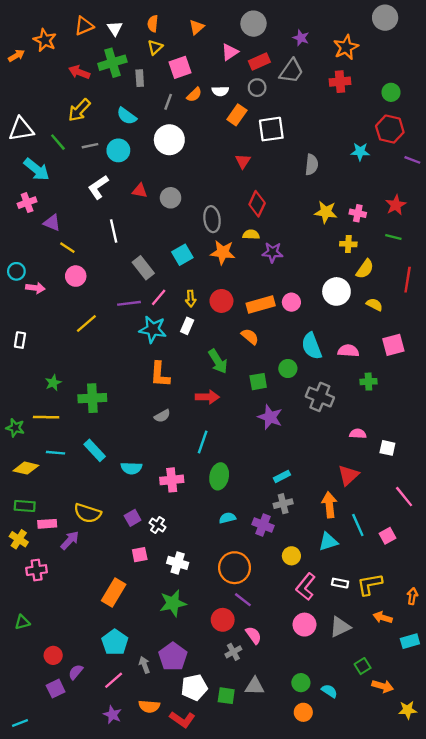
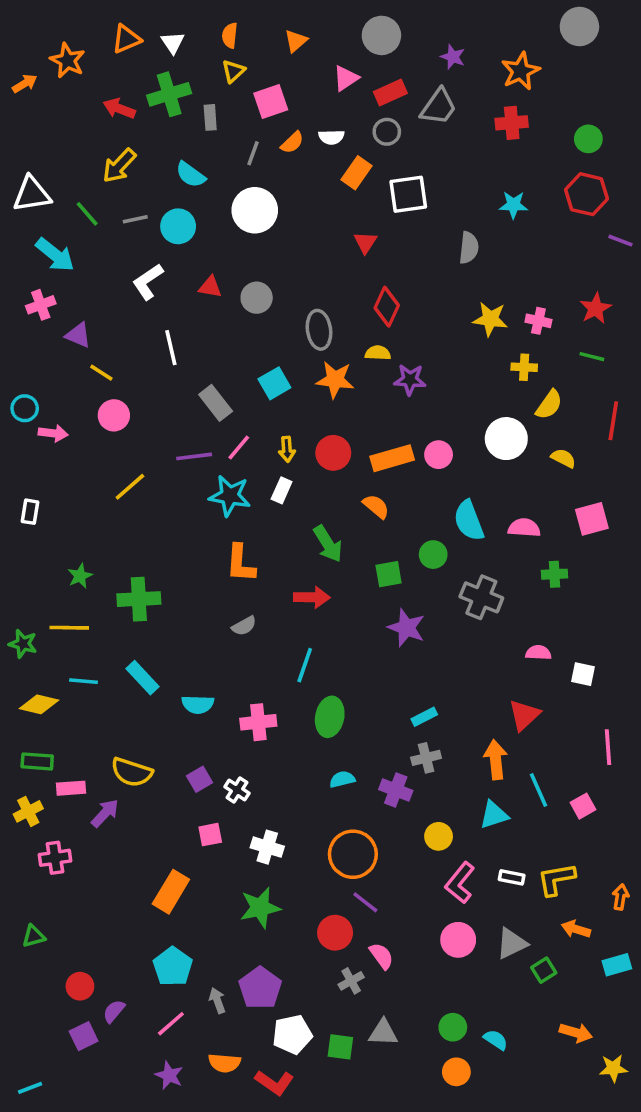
cyan star: (360, 152) -> (513, 205), moved
pink line: (404, 497) -> (608, 747), turned 35
yellow cross: (19, 539) -> (28, 811), turned 30
green square: (363, 666) -> (544, 970), moved

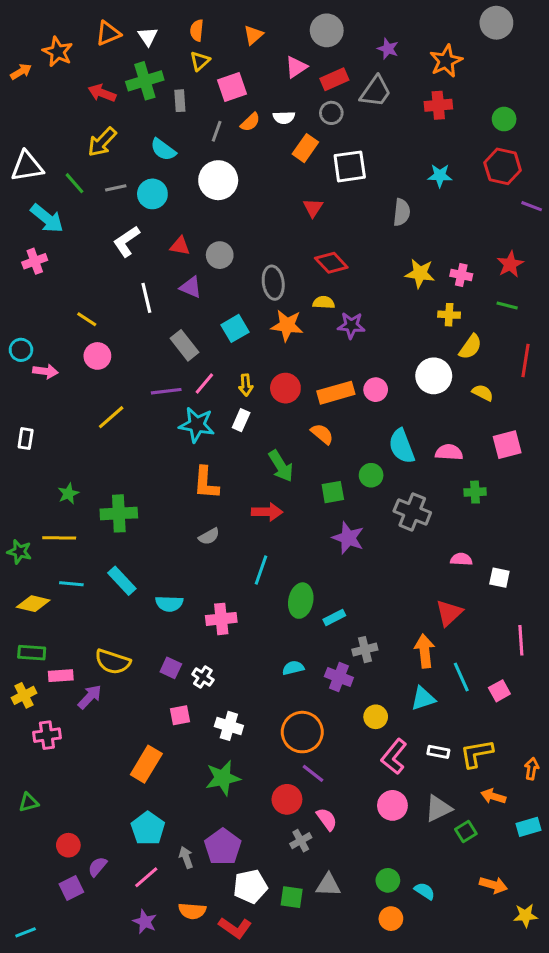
red diamond: (387, 307) -> (331, 263), turned -68
purple triangle: (78, 335) -> (191, 287), moved
green ellipse: (330, 717) -> (301, 601), moved
cyan rectangle: (424, 717) -> (334, 617), moved
purple square: (199, 779) -> (171, 668), turned -35

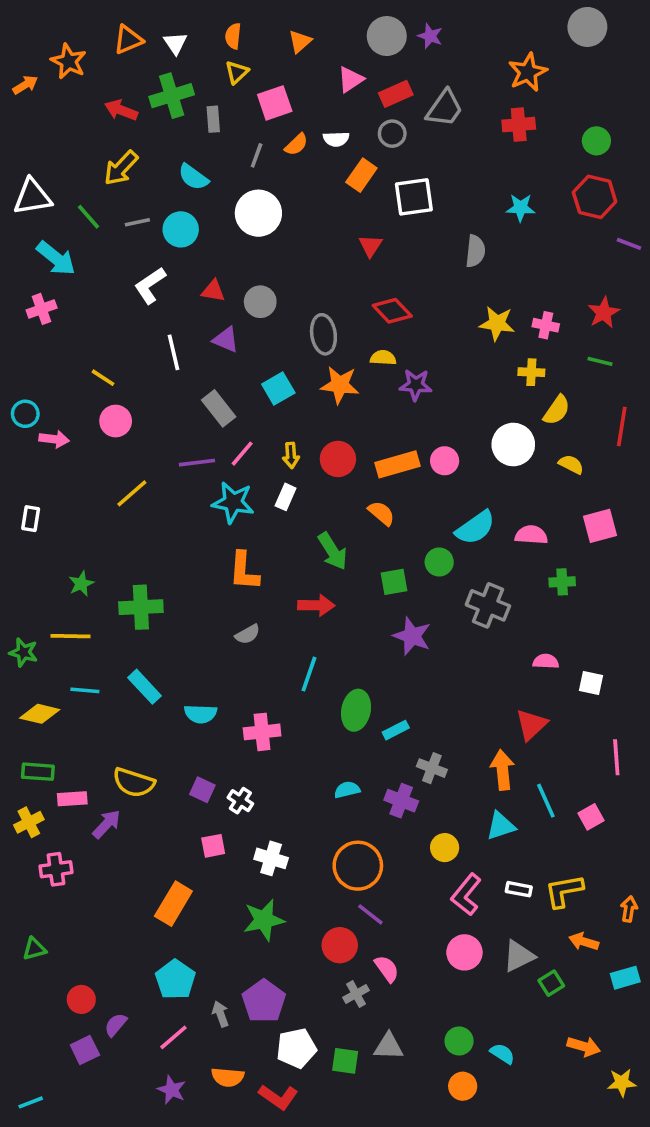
purple star: (388, 49) -> (430, 36), moved
cyan semicircle: (402, 446) -> (475, 528), turned -104
gray cross: (365, 650) -> (432, 768), turned 35

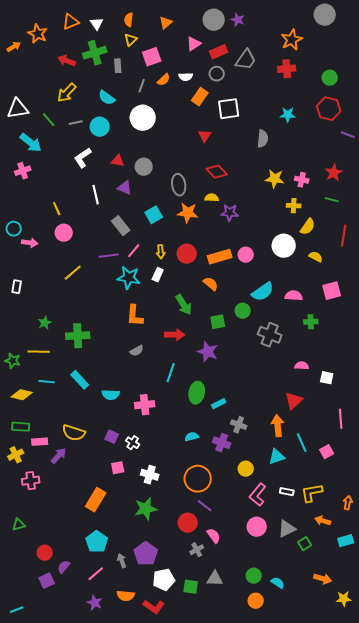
yellow line: (103, 378) -> (57, 209), turned 32
purple star: (412, 636) -> (208, 352), moved

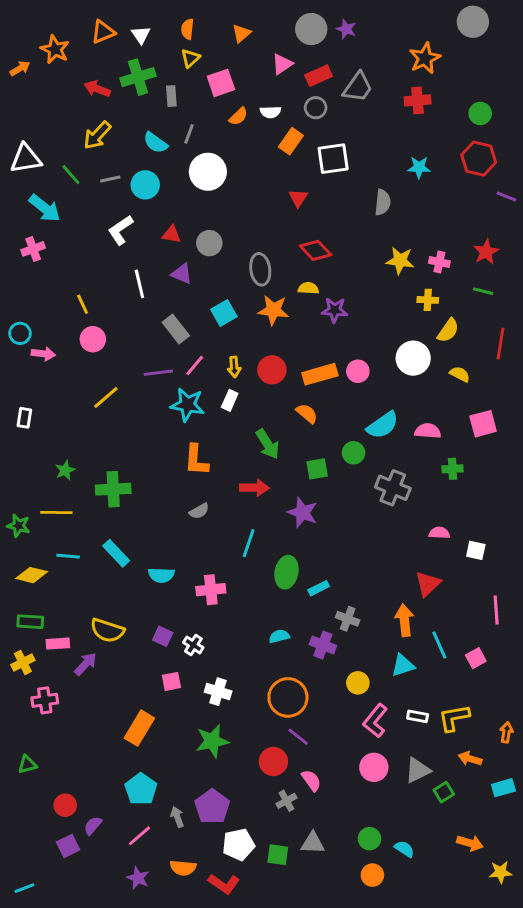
gray line: (142, 86) -> (189, 134), moved

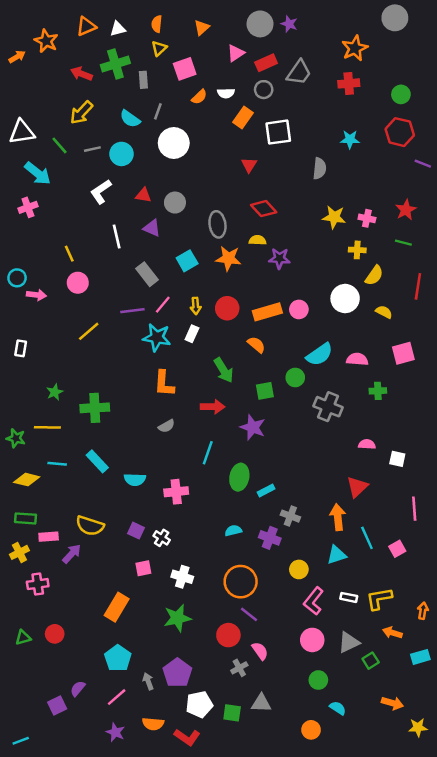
white triangle: (141, 35) -> (118, 29), turned 49
red circle: (65, 805) -> (55, 634), moved
green circle: (369, 839) -> (318, 680), moved

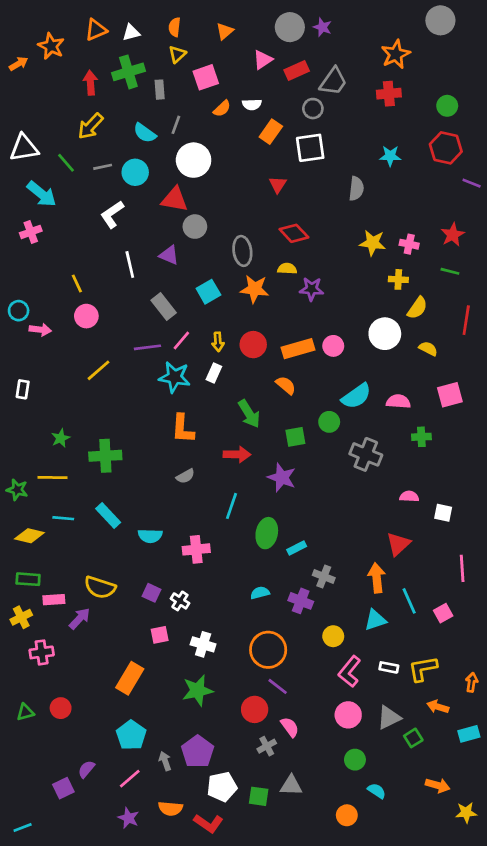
red arrow: (81, 74) -> (90, 83), turned 65
gray circle: (264, 90) -> (313, 109), moved
red triangle: (143, 195) -> (175, 199), moved, size x1.5

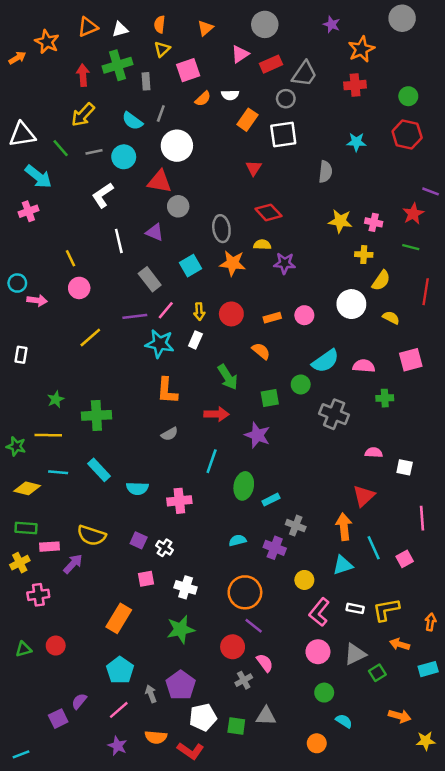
purple star: (322, 27) -> (332, 24), moved
purple line: (472, 183) -> (431, 191), moved
orange rectangle: (298, 349) -> (272, 318), size x0.6

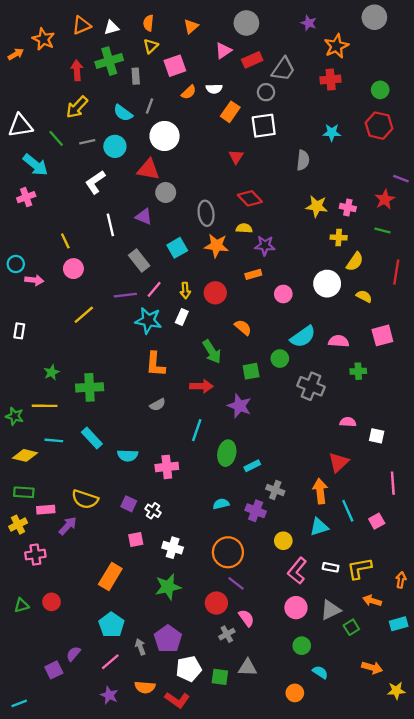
orange rectangle: (272, 318) -> (253, 274), moved

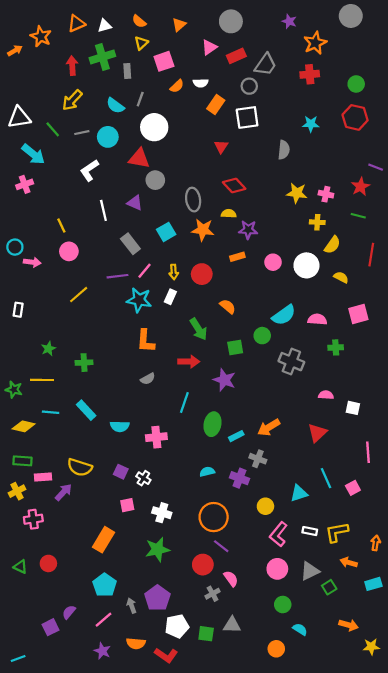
orange semicircle: (148, 23) -> (139, 21), turned -56
pink circle: (283, 294) -> (273, 262), moved
green cross: (90, 387) -> (84, 363), size x0.7
orange arrow: (320, 491) -> (269, 427), moved, turned -115
green triangle: (22, 605) -> (20, 567), turned 40

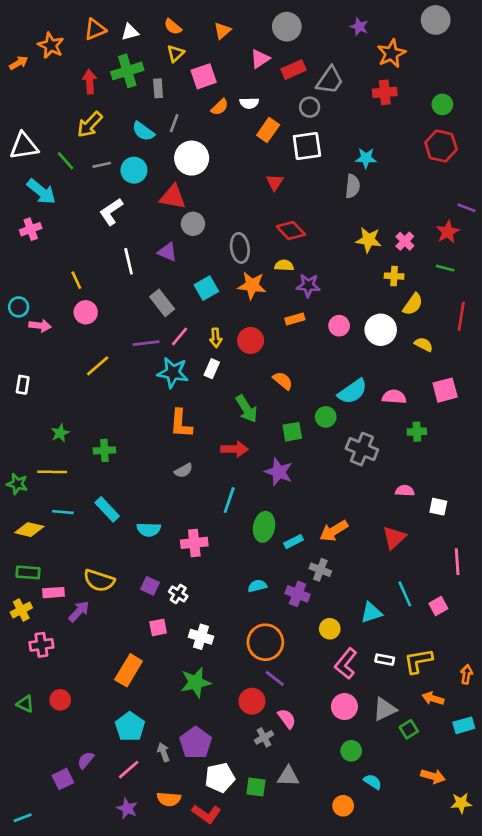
cyan star: (311, 124) -> (366, 158), moved
pink cross: (326, 194) -> (405, 241), turned 32

